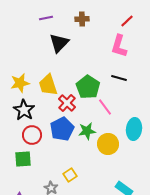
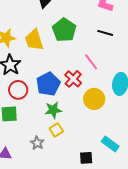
green pentagon: (88, 87) -> (64, 30), moved
red cross: (67, 103) -> (73, 79), moved
green star: (87, 131) -> (53, 110), moved

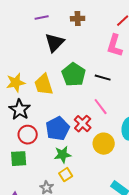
black line: (105, 33) -> (103, 78), moved

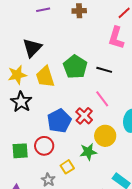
black triangle: (55, 43) -> (32, 48), moved
red circle: (28, 135) -> (44, 146), moved
green star: (63, 155) -> (88, 152), moved

